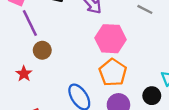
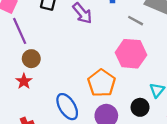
pink hexagon: (111, 39) -> (131, 54), moved
red star: (24, 74) -> (24, 81), moved

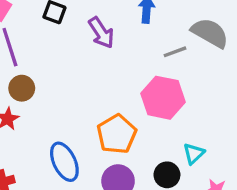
gray line: (136, 21) -> (175, 52), turned -56

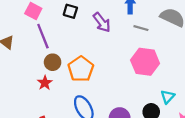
gray line: (175, 52) -> (141, 28), moved, turned 40
orange pentagon: (117, 134) -> (81, 69), moved

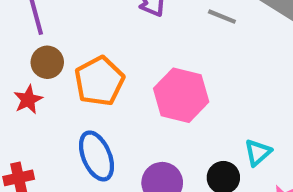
pink hexagon: (145, 62) -> (181, 95), moved

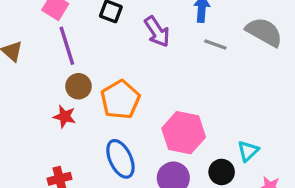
pink hexagon: (181, 95) -> (184, 133), moved
red star: (28, 100) -> (65, 116), turned -30

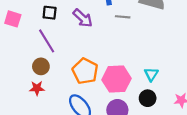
purple line: (67, 46) -> (47, 41), moved
orange pentagon: (120, 100) -> (85, 71), moved
cyan triangle: (248, 151) -> (151, 74), moved

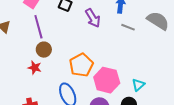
purple line: (47, 41) -> (38, 27), moved

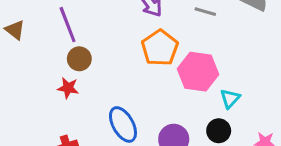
orange pentagon: (81, 65) -> (160, 48), moved
pink hexagon: (107, 80) -> (198, 72), moved

